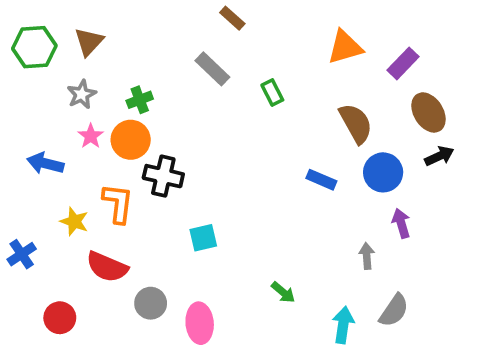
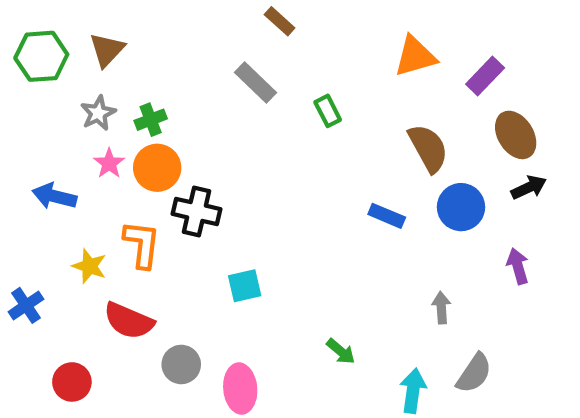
green cross: (140, 100) -> (151, 120), moved
purple arrow: (401, 223) -> (518, 266), moved

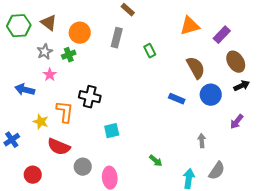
brown triangle: (107, 50) -> (49, 23), turned -36
gray rectangle: (256, 83) -> (117, 38), turned 60
orange circle: (157, 168) -> (80, 33), moved
purple arrow: (518, 266) -> (237, 122), turned -126

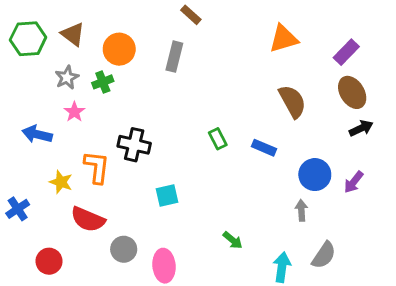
purple rectangle: (222, 35) -> (346, 52), moved
green rectangle: (150, 51) -> (218, 139), moved
blue circle: (211, 95) -> (315, 175), moved

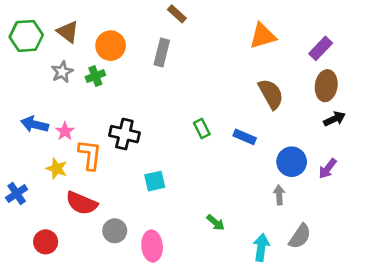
brown ellipse: (352, 92) -> (326, 86), turned 40
pink star: (74, 112) -> (65, 131), moved

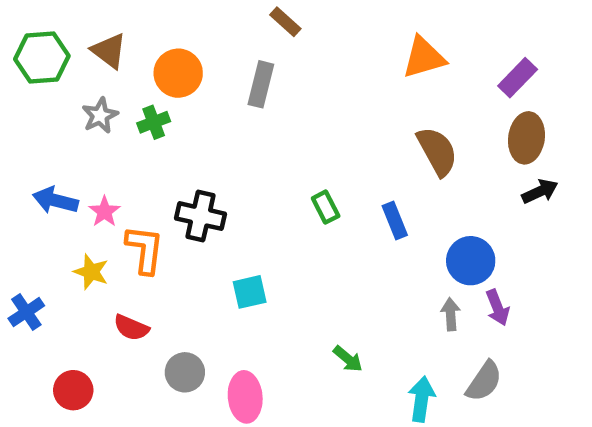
blue rectangle: (245, 137) -> (395, 220), turned 45
purple arrow: (328, 169) -> (497, 308), moved, turned -60
red semicircle: (82, 203) -> (131, 328), size x0.7

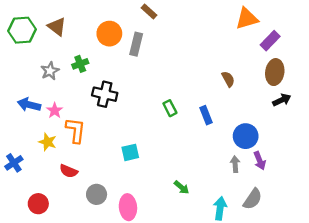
orange triangle: (424, 57) -> (247, 18), moved
orange circle: (178, 73) -> (109, 34), moved
gray star: (100, 116) -> (50, 71), moved
brown semicircle: (437, 151) -> (228, 79), size x0.6
black cross: (201, 216) -> (105, 94), moved

